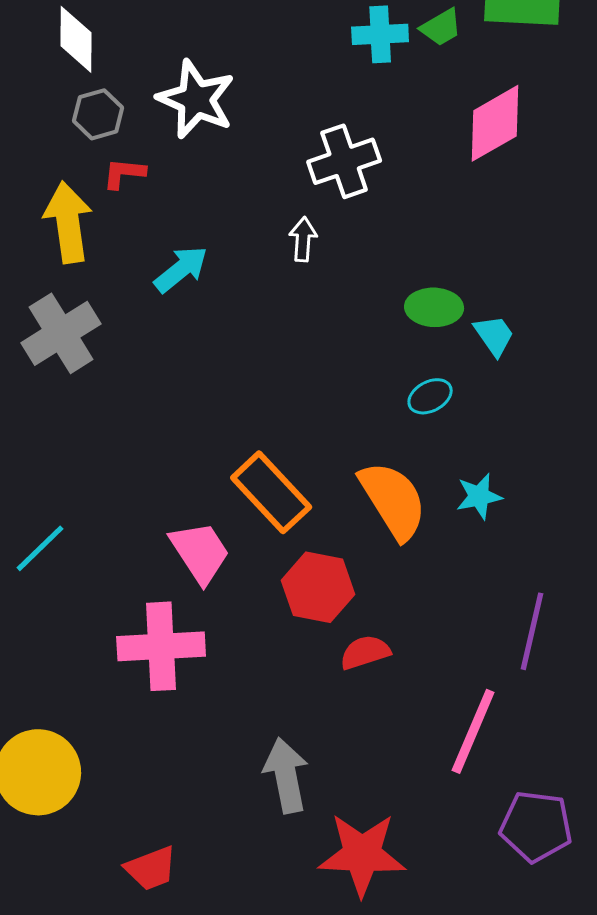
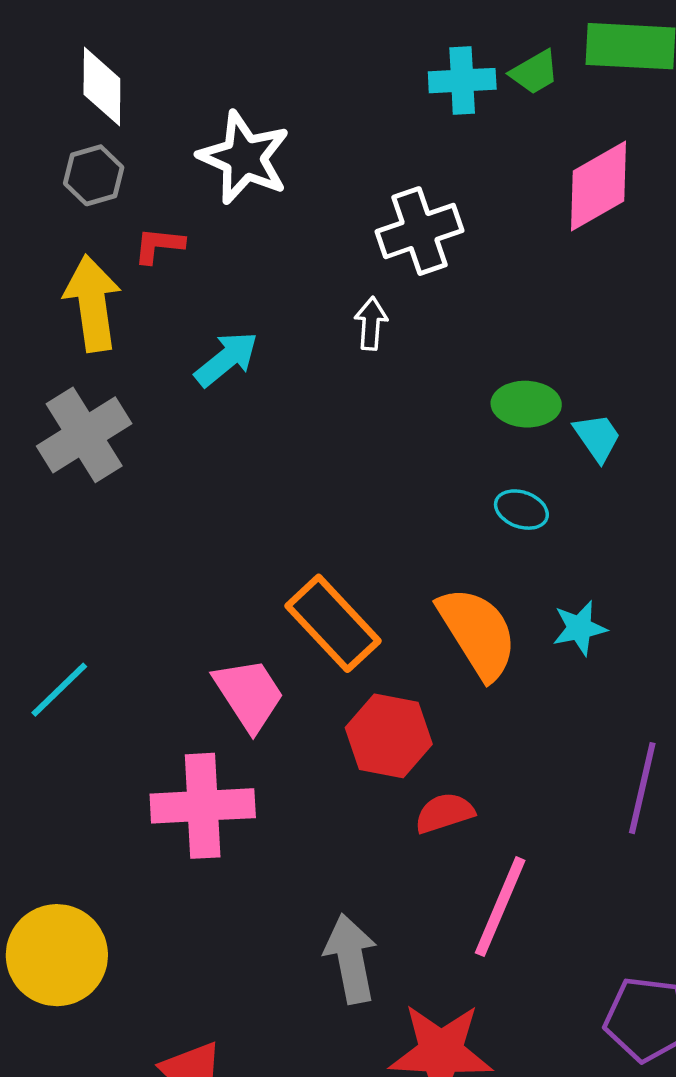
gray hexagon: (98, 114) -> (94, 175), moved
cyan ellipse: (430, 396) -> (521, 510), turned 48
pink line: (473, 731) -> (500, 907), moved

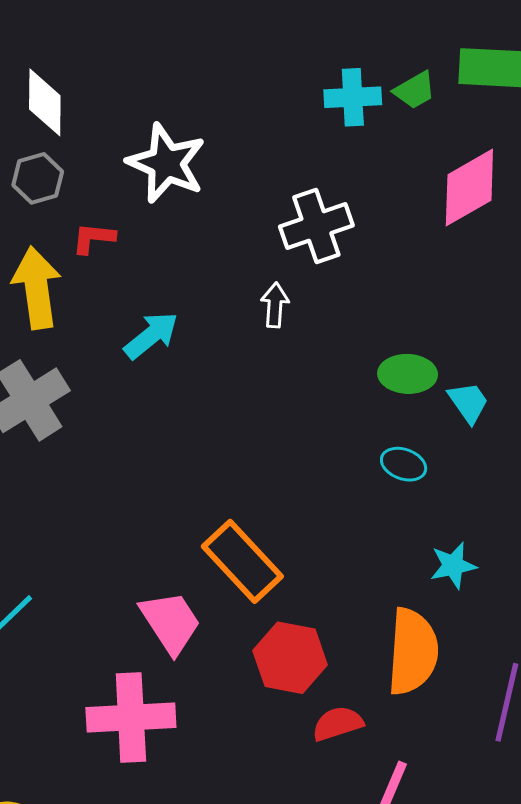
orange semicircle: (478, 633) -> (413, 652), moved, turned 36

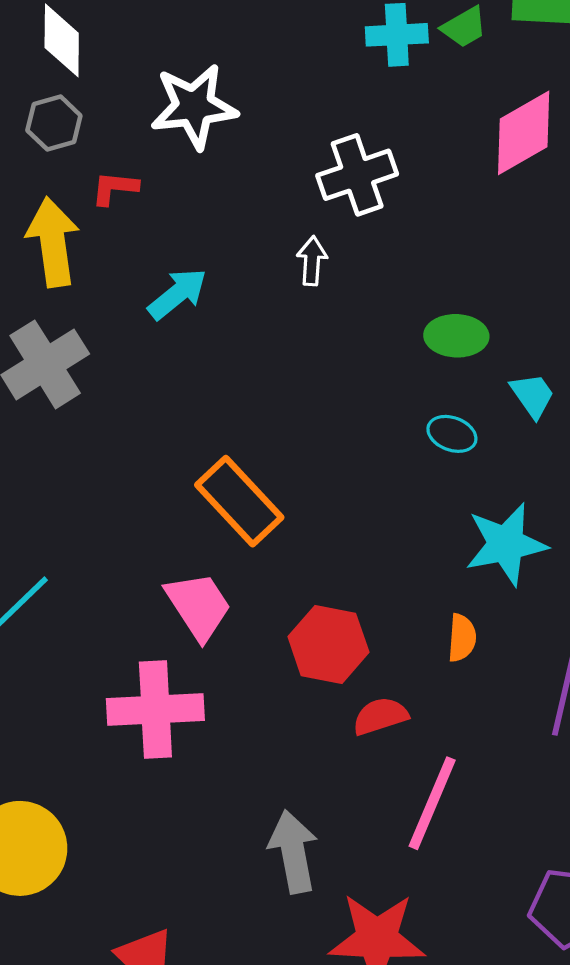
white star: (166, 163) -> (194, 106), turned -30
cyan trapezoid: (468, 402) -> (532, 395), moved
orange rectangle: (242, 561) -> (239, 501), moved
cyan star: (453, 565) -> (506, 544), size x1.6
orange semicircle: (413, 652) -> (462, 638), size x0.5

